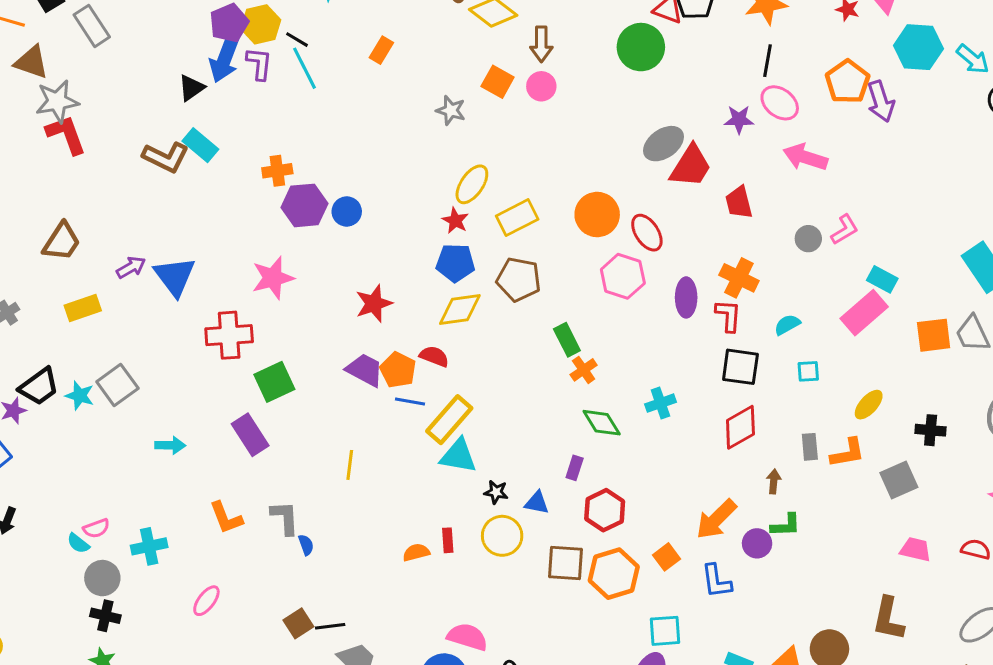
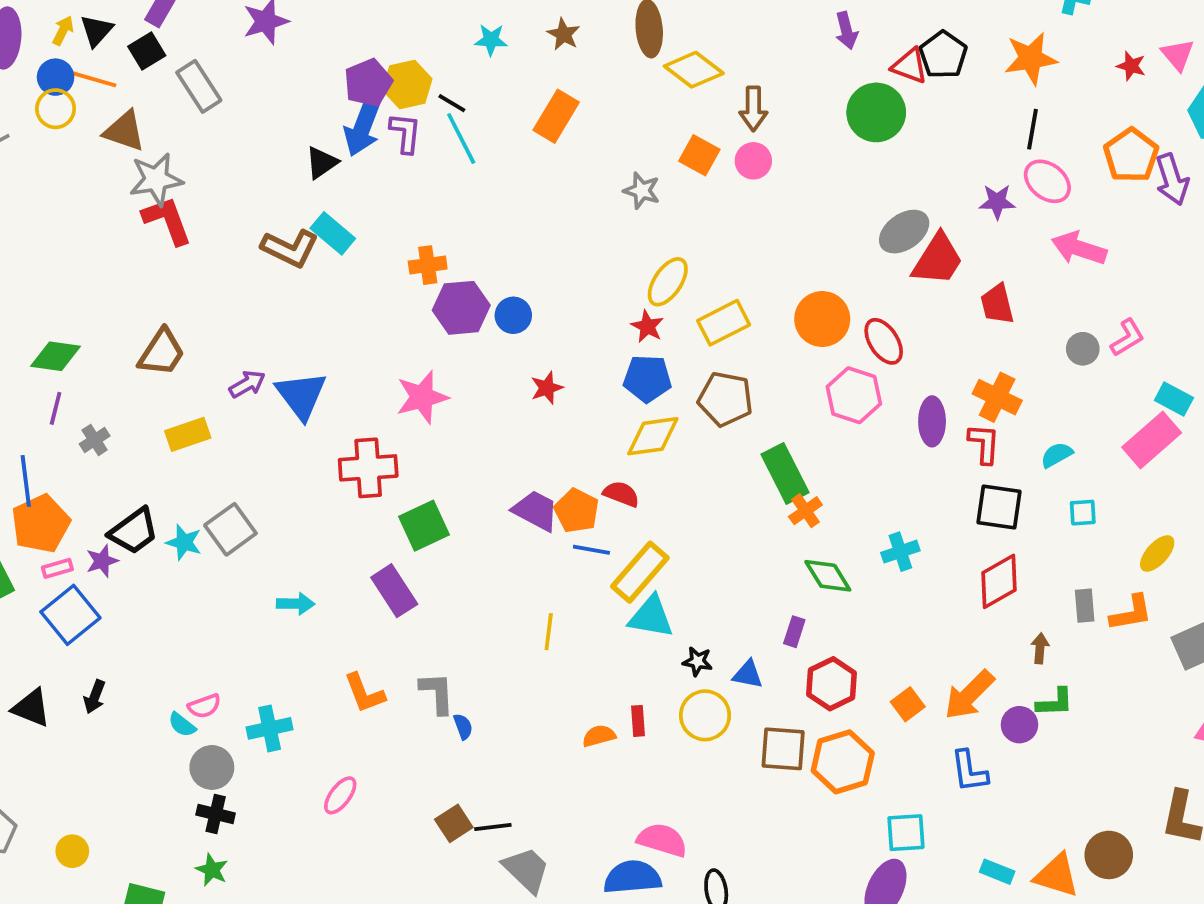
orange rectangle: (381, 50) -> (556, 116), size x1.5
red star: (374, 304) -> (547, 388), moved, size x0.7
green rectangle: (567, 340) -> (785, 473), size x1.4
yellow line: (350, 465) -> (549, 632), moved
orange square: (667, 557) -> (908, 704), moved

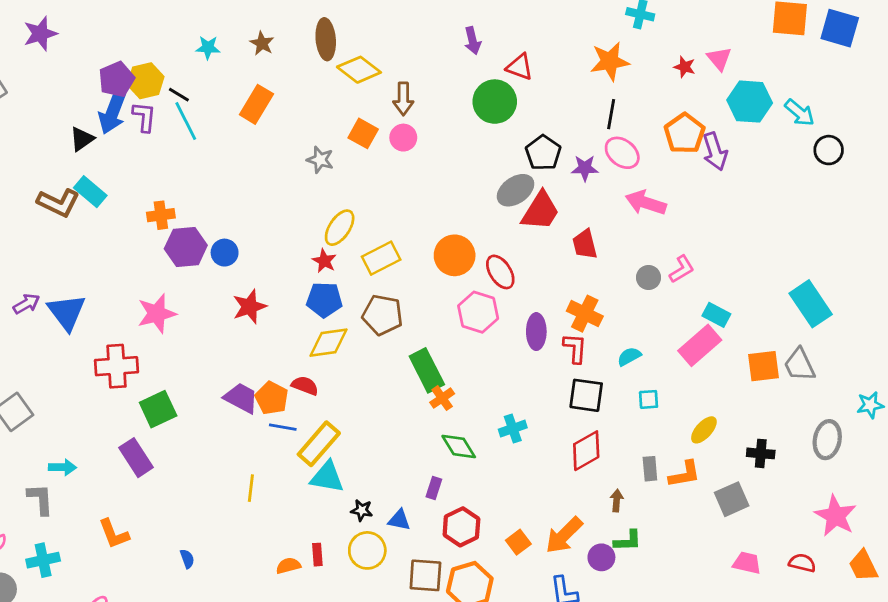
black pentagon: (943, 55) -> (543, 153), moved
red star: (547, 388) -> (250, 307), size x1.4
gray L-shape: (437, 693) -> (40, 499), moved

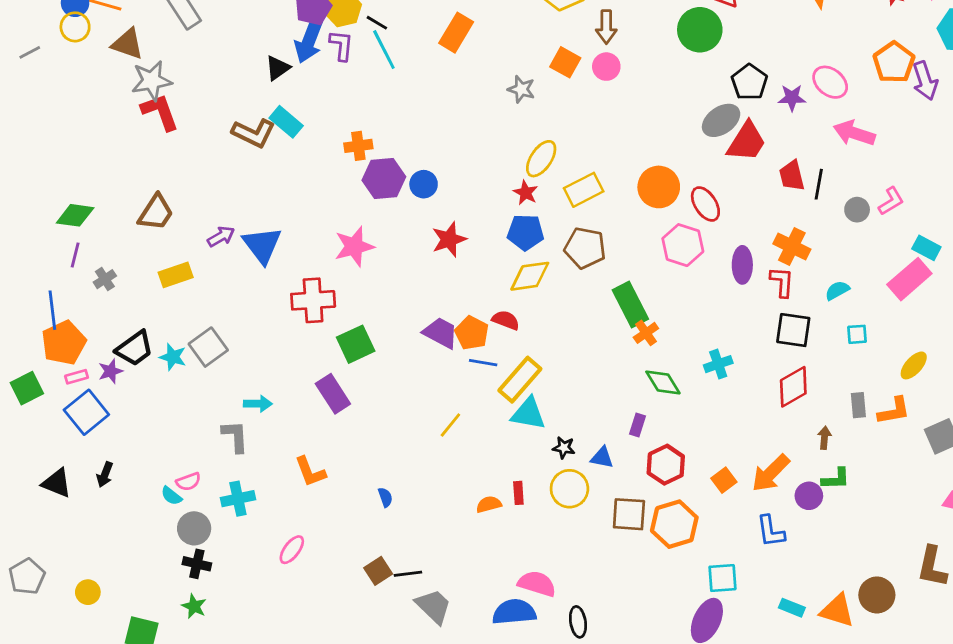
black line: (611, 114) -> (819, 184), moved
yellow line: (251, 488) -> (450, 425), turned 32

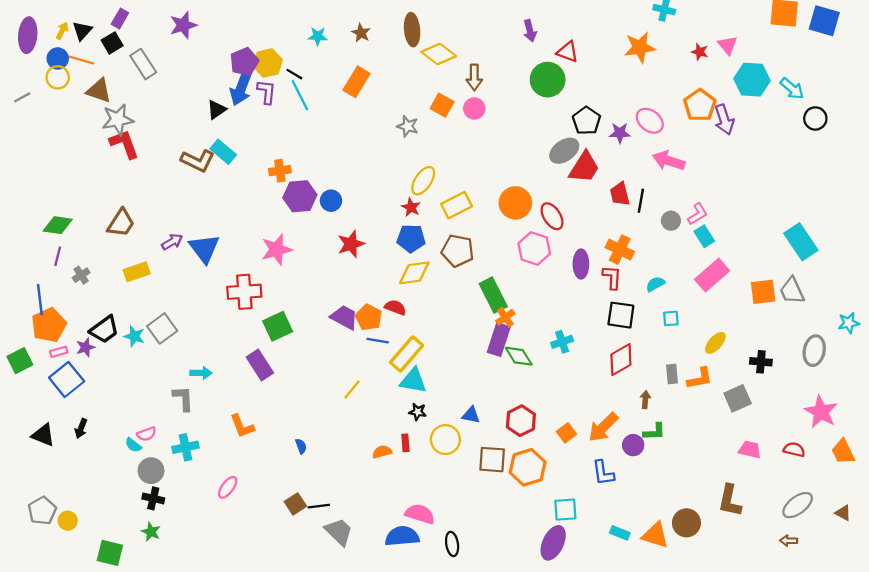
cyan rectangle: (926, 248) -> (704, 236), moved, turned 30
purple rectangle: (637, 425) -> (499, 340), moved, size x1.8
black star: (564, 448) -> (418, 412), moved
gray pentagon: (27, 577) -> (42, 511), moved

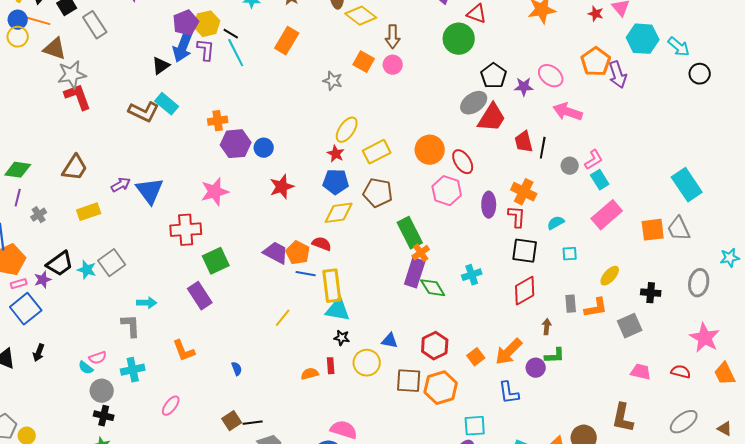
yellow rectangle: (407, 354) -> (332, 286), turned -48

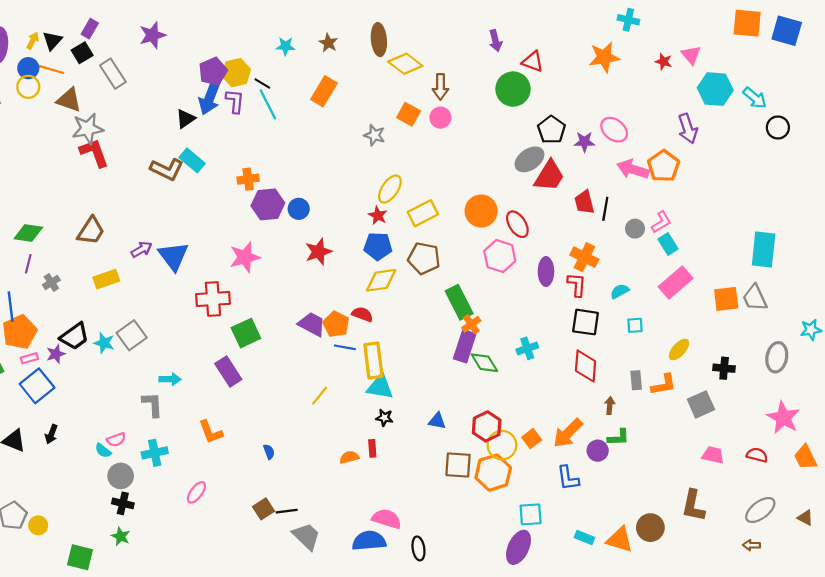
orange pentagon: (596, 62) -> (664, 166), moved
cyan rectangle: (687, 185) -> (764, 249), turned 40
red diamond: (525, 291) -> (586, 366), turned -56
yellow circle: (367, 363) -> (502, 445), moved

